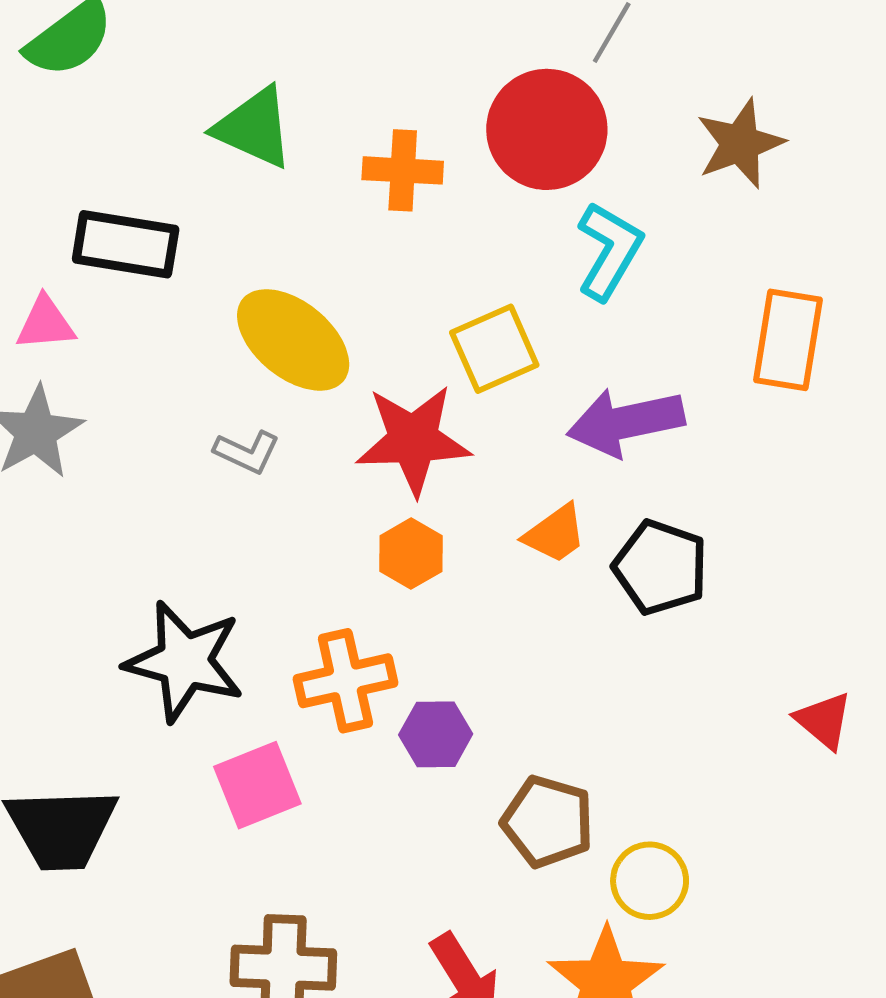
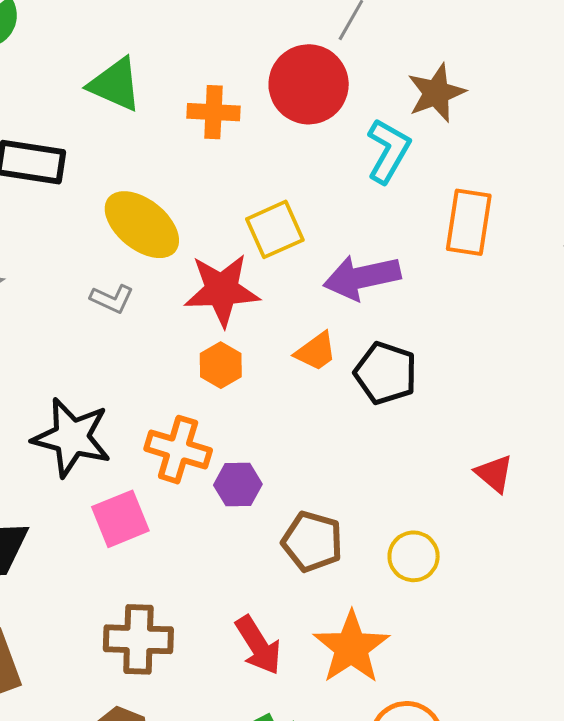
cyan L-shape: (609, 251) -> (388, 151), moved
orange cross: (345, 681) -> (178, 450), turned 30
yellow circle: (650, 881) -> (414, 556), moved

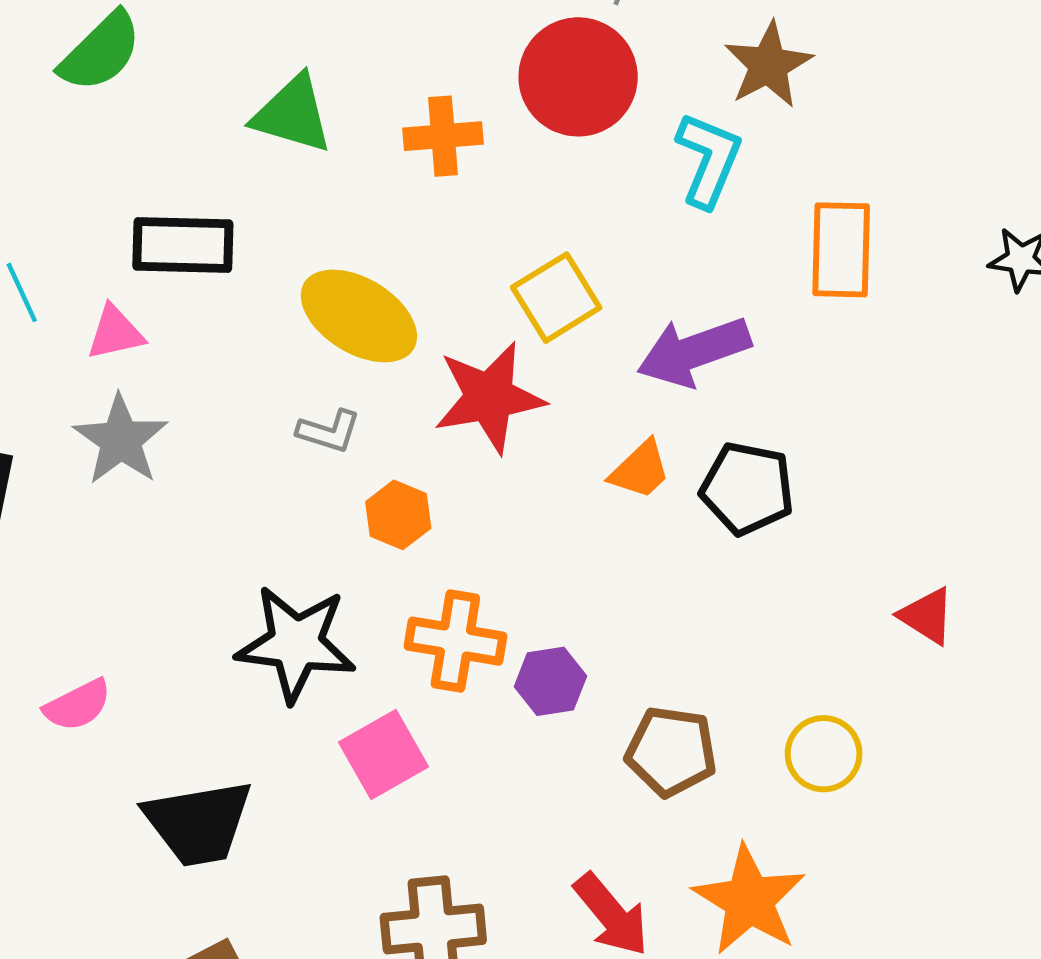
orange hexagon: (221, 365) -> (398, 515), moved

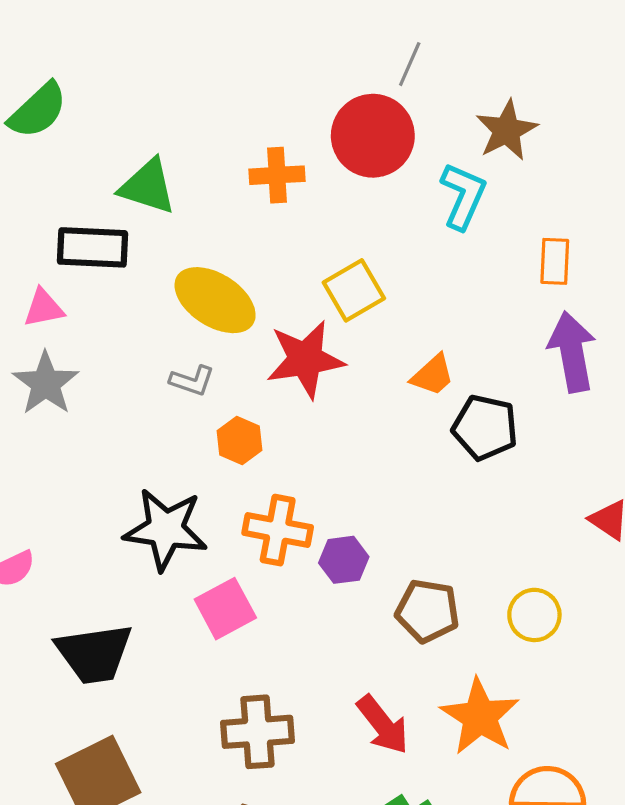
green triangle: (292, 114) -> (148, 187), moved
orange rectangle: (841, 250) -> (555, 261), size x0.7
purple arrow: (694, 352) -> (572, 352), moved, turned 98
orange trapezoid: (640, 470) -> (433, 375), moved

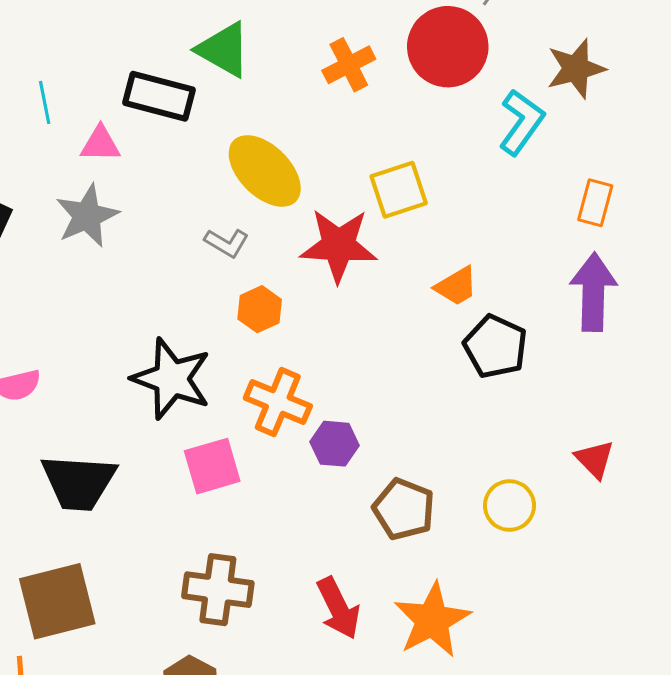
orange cross: (277, 175) -> (349, 65), turned -36
yellow circle: (534, 615) -> (509, 505), moved

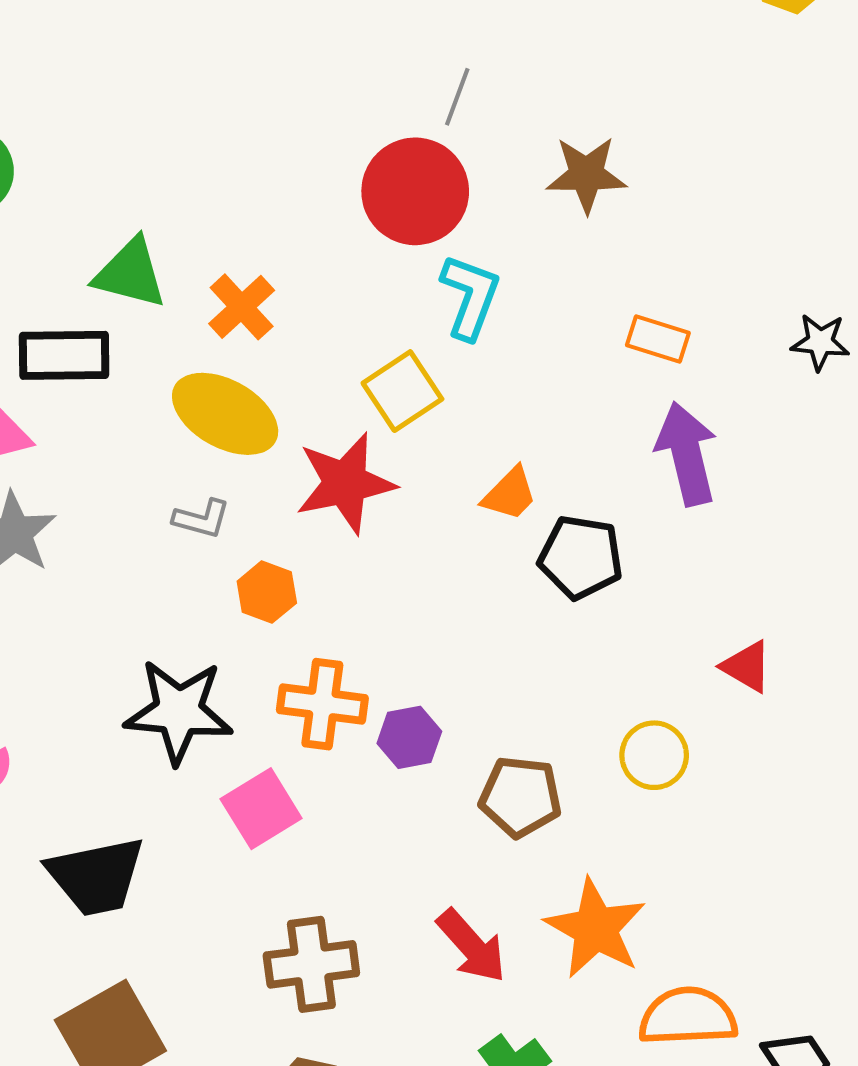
orange cross: (349, 65) -> (242, 307), moved
brown star: (576, 69) -> (586, 175), turned 30
cyan L-shape: (521, 122) -> (470, 297), moved
orange rectangle: (595, 203) -> (658, 339), turned -72

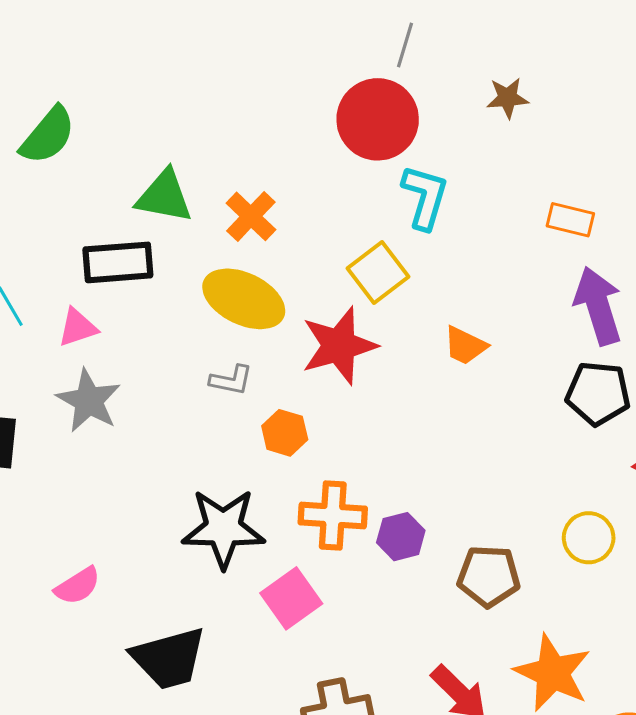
brown star: (586, 175) -> (507, 98), size x0.7
orange trapezoid: (510, 494) -> (465, 346), turned 75
black pentagon: (581, 557) -> (598, 393), moved

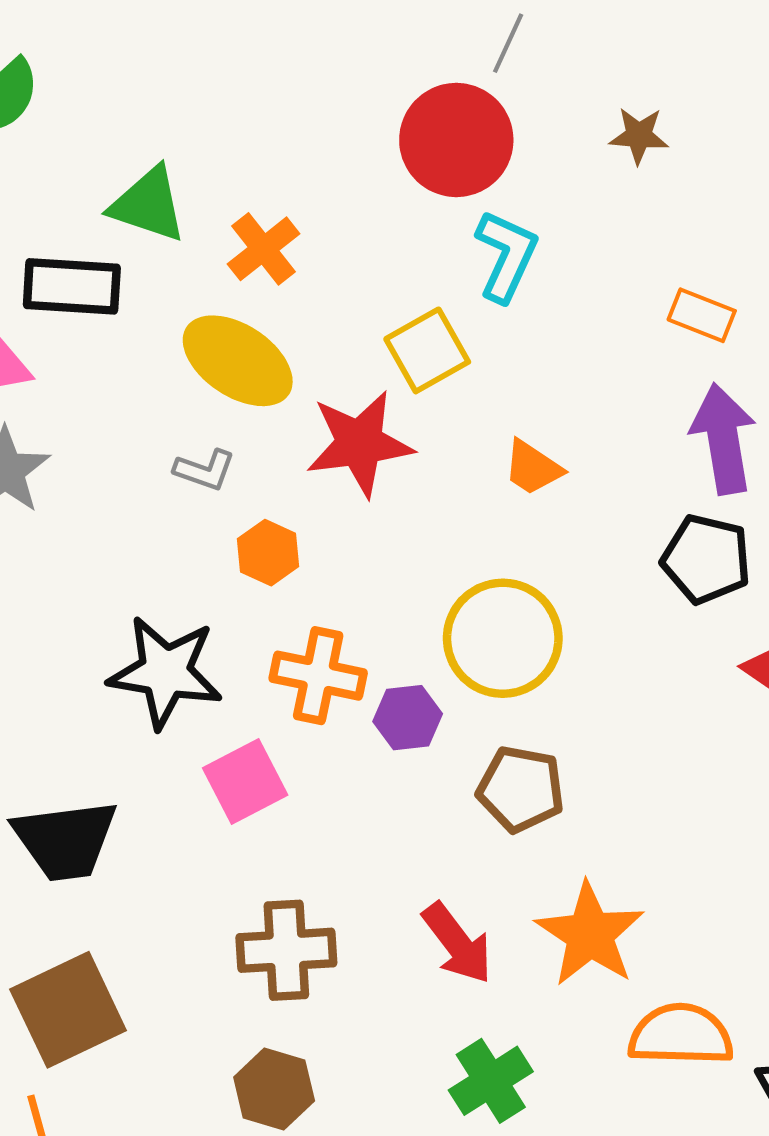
yellow circle: (589, 538) -> (503, 638), moved, size x1.6

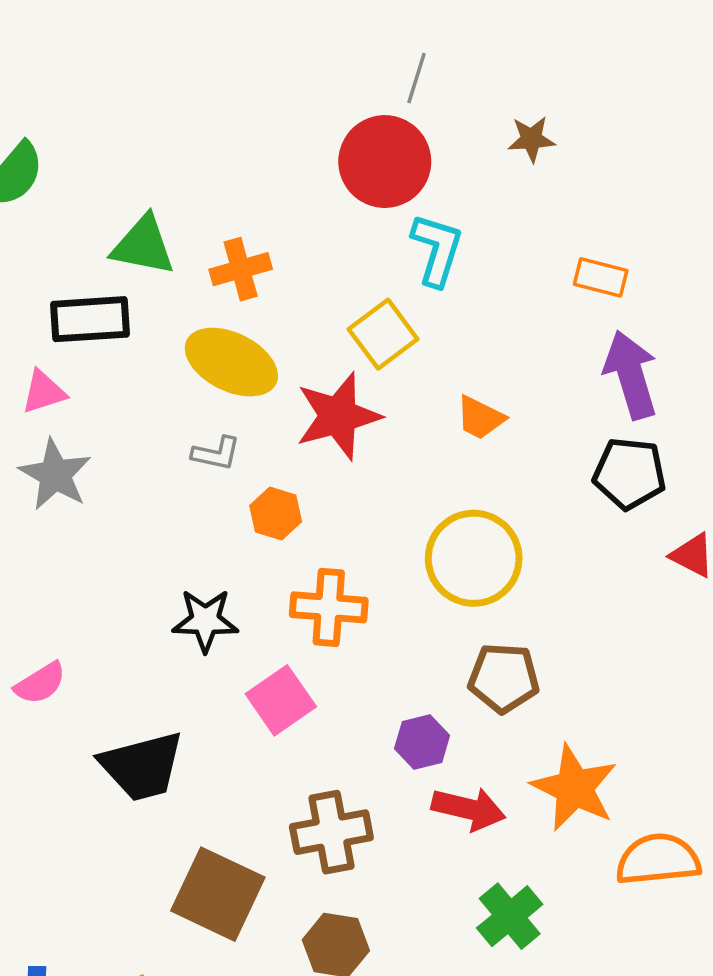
orange cross: (263, 249) -> (241, 269), turned 30
black star: (165, 672) -> (205, 620), size x0.7
purple hexagon: (408, 718) -> (422, 742), moved
red arrow: (457, 943) -> (469, 809), turned -32
brown square: (68, 1010) -> (218, 894), moved, turned -32

